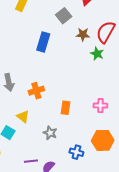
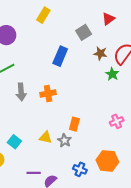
orange cross: (36, 91) -> (48, 94), moved
pink cross: (100, 106) -> (117, 121), moved, turned -32
yellow triangle: (23, 117) -> (46, 137), moved, turned -32
gray star: (50, 133) -> (64, 141), moved

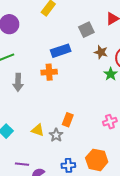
blue rectangle: (60, 56) -> (61, 51), turned 42
orange cross: (48, 94) -> (49, 72), moved
blue cross: (80, 169) -> (68, 165), turned -32

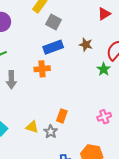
gray square: (86, 30) -> (54, 22), moved, turned -35
brown star: (101, 52) -> (86, 45), moved

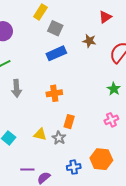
brown star: (86, 45) -> (89, 41), moved
orange cross: (42, 69) -> (54, 93), moved
green star: (104, 69) -> (114, 89), moved

